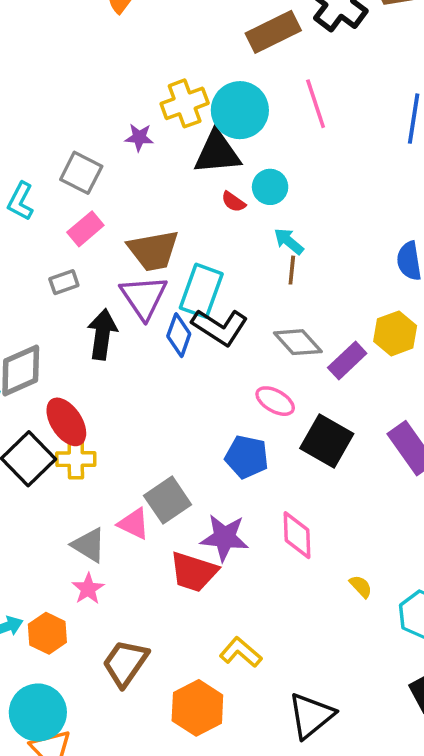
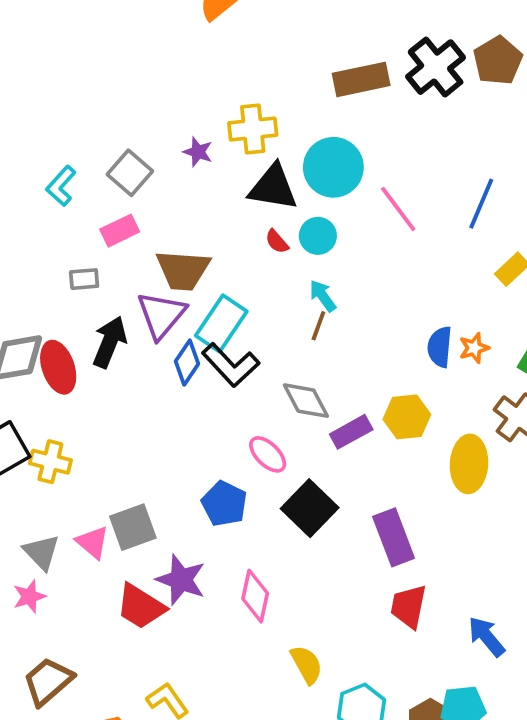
pink line: (316, 104) -> (398, 209), moved, turned -33
cyan circle: (240, 110) -> (333, 167), moved
red ellipse: (66, 422) -> (58, 367), moved
yellow semicircle: (361, 586) -> (307, 665), size x1.5

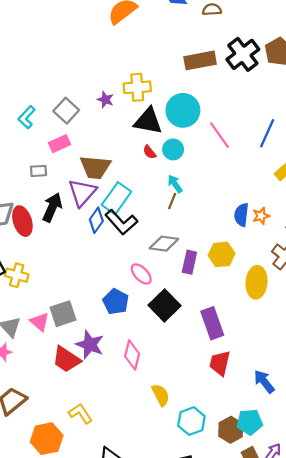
gray diamond: (306, 401) -> (164, 244), turned -56
purple rectangle: (351, 432) -> (189, 262), turned -50

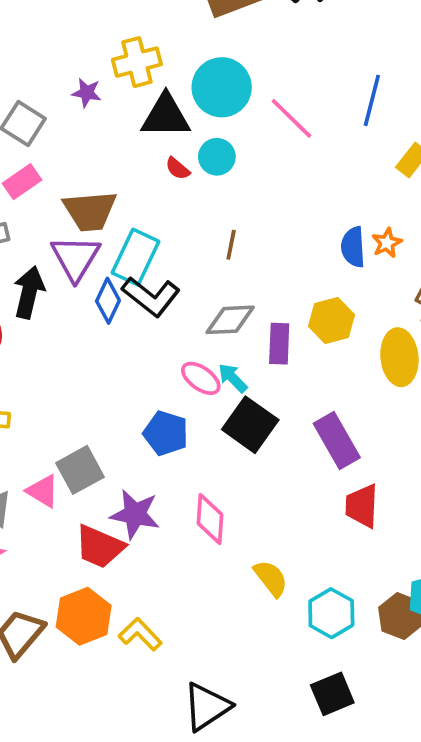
cyan arrow: (175, 184) -> (233, 378), moved
orange hexagon: (47, 439) -> (84, 616), moved

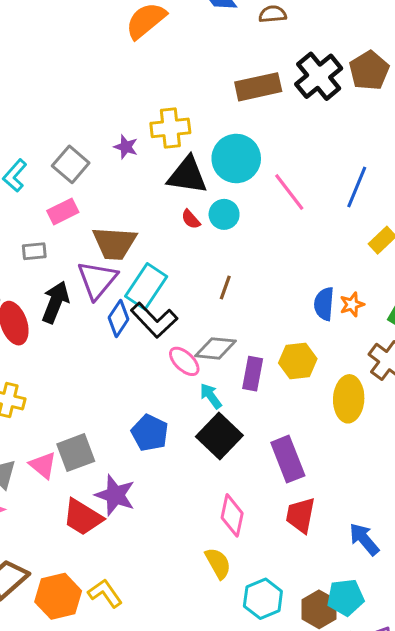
pink ellipse: (201, 378) -> (184, 361), moved
pink diamond: (210, 519) -> (232, 515), moved
orange hexagon: (84, 616) -> (58, 596), moved

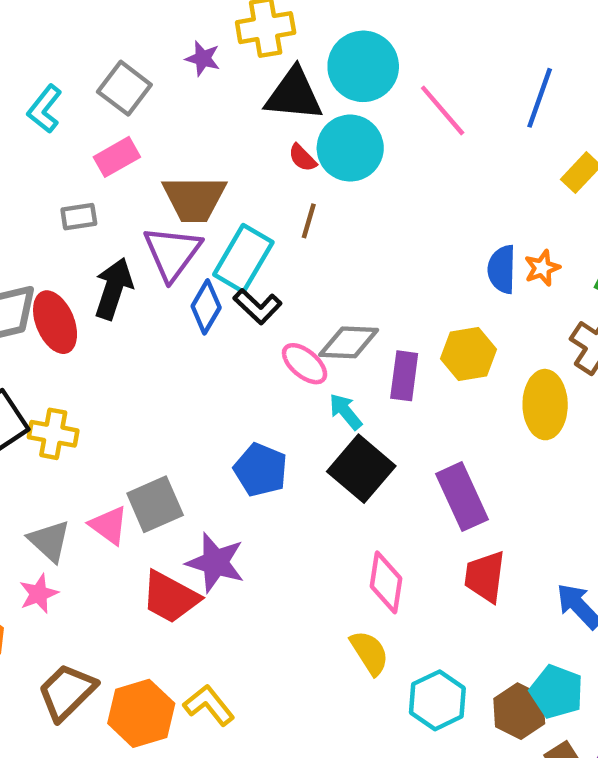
cyan circle: (224, 214) -> (350, 148), size x1.5
brown line: (225, 288) -> (309, 221), moved
black L-shape: (154, 320) -> (257, 306), size x0.7
cyan pentagon: (345, 597) -> (557, 692), turned 30

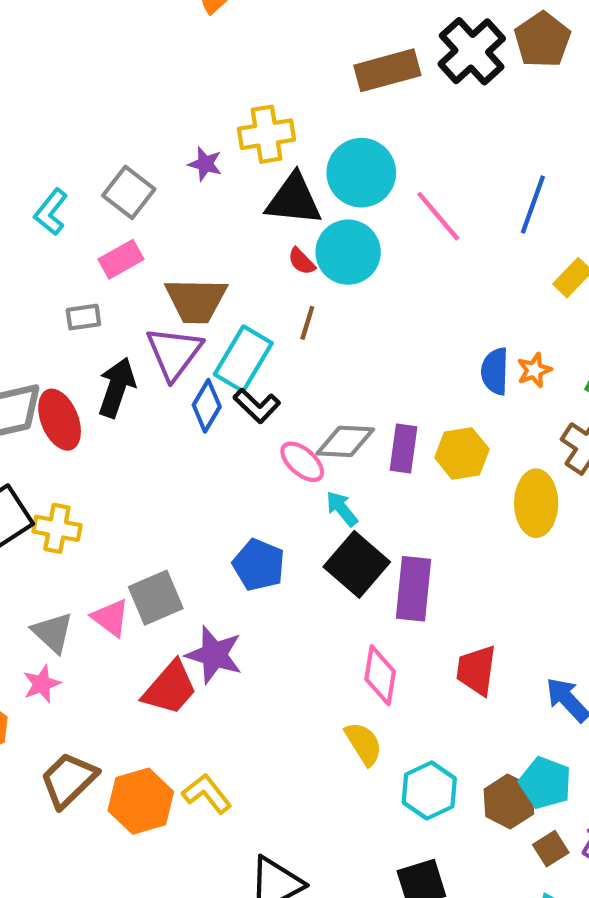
purple rectangle: (404, 376) -> (404, 449), moved
purple rectangle: (462, 497) -> (414, 589), moved, turned 30
red trapezoid: (170, 597) -> (170, 688), turned -78

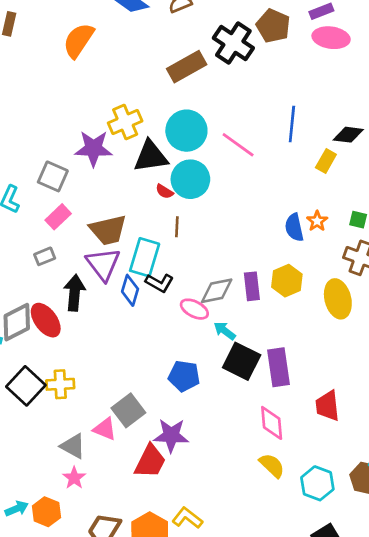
purple star: (205, 164) -> (94, 148), size x1.8

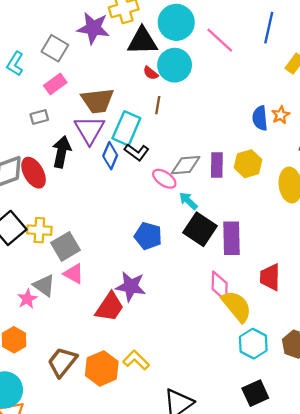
gray square: (128, 410) -> (66, 246), moved
yellow semicircle: (272, 465) -> (237, 306), moved, size x1.4
pink star: (74, 478) -> (27, 299), moved

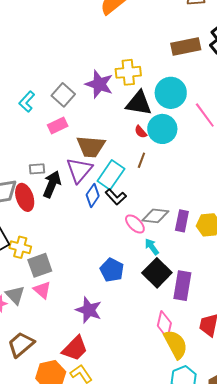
gray rectangle: (39, 117) -> (37, 169), moved
red trapezoid: (110, 307) -> (75, 348), moved
brown trapezoid: (62, 362) -> (21, 344), moved

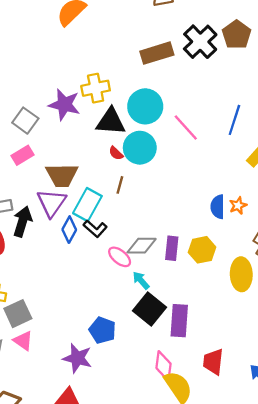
blue pentagon: (112, 270) -> (102, 330), moved

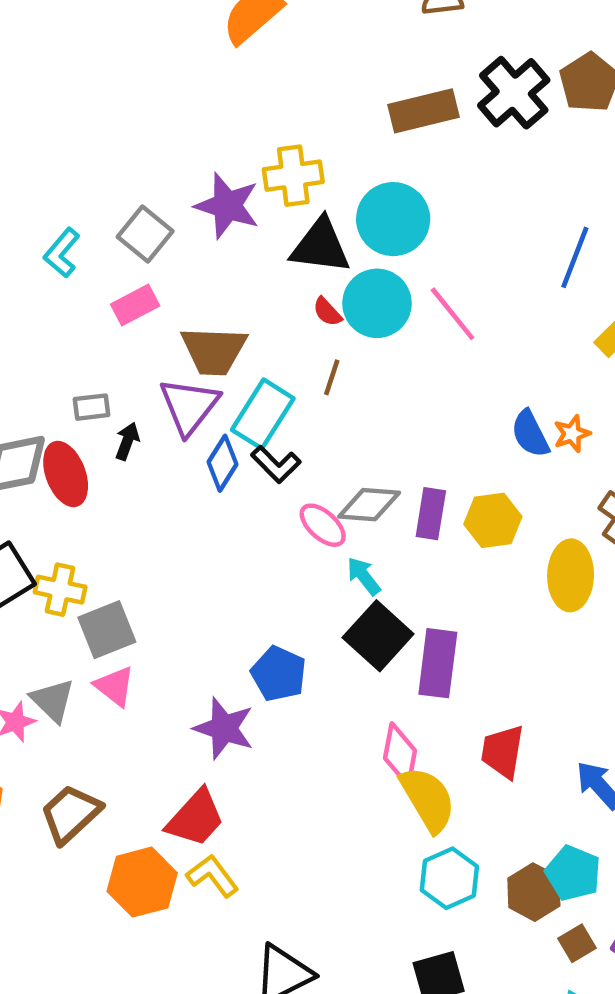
pink line: (186, 128) -> (453, 314), moved
blue semicircle: (218, 207) -> (530, 434), turned -30
black arrow: (22, 222) -> (127, 441), size x0.6

